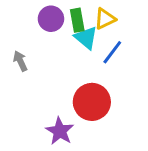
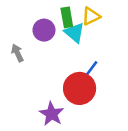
purple circle: (51, 19) -> (44, 30), moved
blue line: (112, 52) -> (90, 71), moved

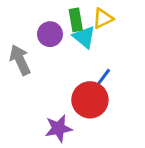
gray arrow: (17, 53) -> (20, 60), size x1.5
purple star: (52, 114) -> (59, 128), turned 30

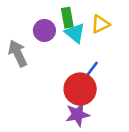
yellow triangle: (103, 18) -> (100, 24), moved
purple star: (59, 128) -> (78, 114), moved

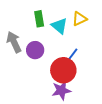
green rectangle: (67, 18) -> (39, 19), moved
purple circle: (44, 30) -> (35, 50), moved

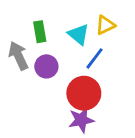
green rectangle: (39, 19) -> (40, 32), moved
blue line: (71, 56) -> (95, 58), moved

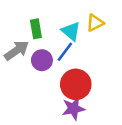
gray arrow: (18, 56) -> (17, 51), turned 80
blue line: (95, 58) -> (65, 52), moved

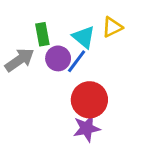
purple circle: (42, 60) -> (58, 58), moved

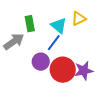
purple circle: (58, 58) -> (41, 62), moved
purple star: (87, 128) -> (84, 71), moved

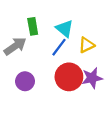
yellow triangle: (79, 19) -> (87, 45), moved
purple circle: (41, 62) -> (25, 81), moved

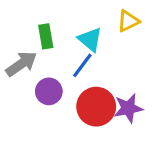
yellow triangle: (87, 45) -> (128, 21), moved
purple circle: (25, 81) -> (49, 91), moved

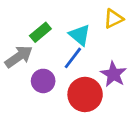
green rectangle: (46, 36) -> (40, 32), turned 60
purple star: (128, 108) -> (113, 74), moved, turned -30

